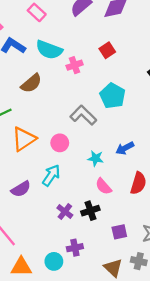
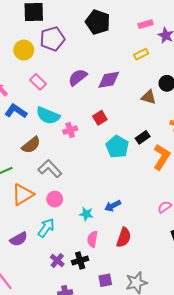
cyan pentagon: (113, 96) -> (117, 147), moved
gray L-shape: (83, 115) -> (50, 169), moved
pink semicircle: (103, 186) -> (92, 239), turned 49

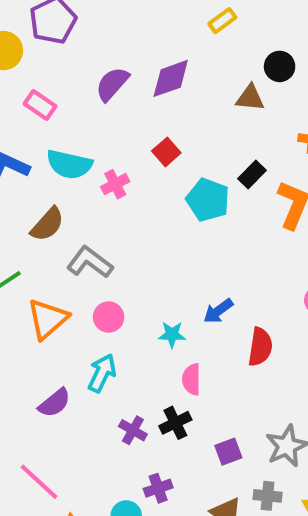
red semicircle: (124, 237) -> (260, 347), moved

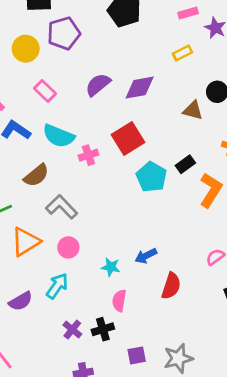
red square: (166, 152) -> (128, 139), size x1.6

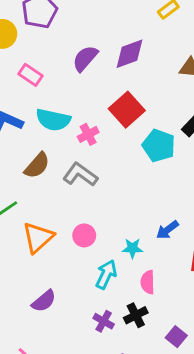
gray L-shape: (62, 207) -> (80, 175), moved
cyan arrow: (57, 286) -> (106, 274), moved
purple square: (137, 355) -> (176, 337), turned -30

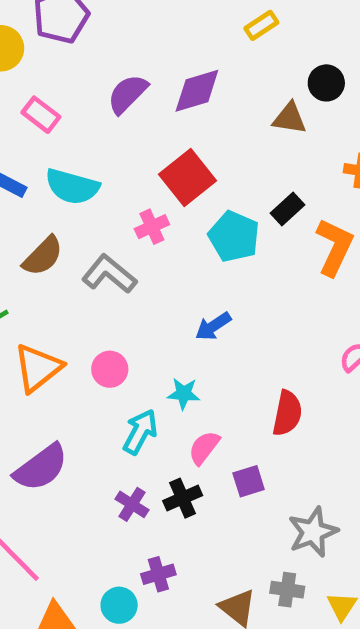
pink cross: (88, 134) -> (152, 227), moved
blue arrow: (167, 230) -> (213, 326), moved
pink semicircle: (148, 282) -> (204, 448), turned 35
purple semicircle: (44, 301) -> (41, 467), size x1.4
purple square: (176, 337) -> (249, 481), moved, turned 30

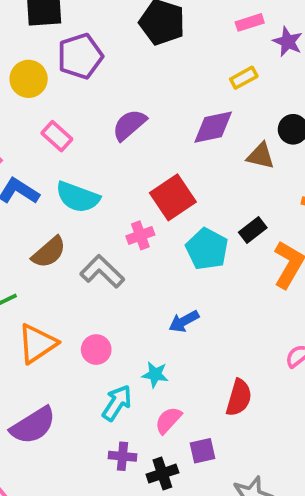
purple diamond: (197, 91) -> (213, 127), moved
black cross: (183, 498) -> (162, 474), moved
purple cross: (132, 504) -> (122, 456), moved, turned -32

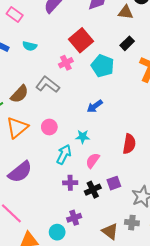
cyan semicircle: (78, 197) -> (30, 46), size x0.6
black rectangle: (253, 230) -> (127, 43), moved
brown semicircle: (49, 252) -> (20, 94), moved
purple square: (202, 451) -> (114, 183), moved

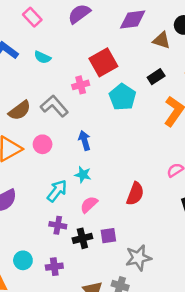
blue arrow: (95, 106) -> (85, 140), moved, turned 98
pink circle: (49, 127) -> (43, 144), moved
cyan circle: (57, 232) -> (23, 260), moved

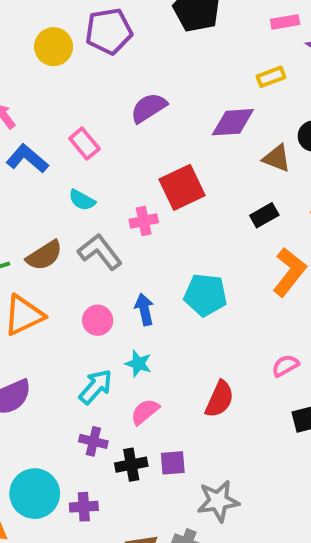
pink rectangle: (32, 17) -> (84, 144), moved
cyan semicircle: (42, 57) -> (82, 200), moved
cyan pentagon: (122, 97) -> (205, 295), moved, turned -30
pink circle: (43, 144) -> (98, 320), moved
cyan circle: (23, 260) -> (35, 494), size x1.6

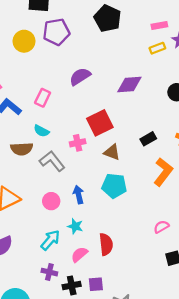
yellow rectangle: (271, 77) -> (157, 48), moved
pink rectangle: (84, 144) -> (43, 98), turned 66
brown triangle: (277, 158) -> (112, 152), moved
brown semicircle: (44, 255) -> (22, 149), moved, turned 30
red semicircle: (219, 399) -> (106, 244), moved, turned -30

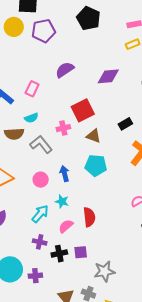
yellow circle: (24, 41) -> (14, 27), moved
cyan semicircle: (41, 131) -> (31, 118), turned -48

